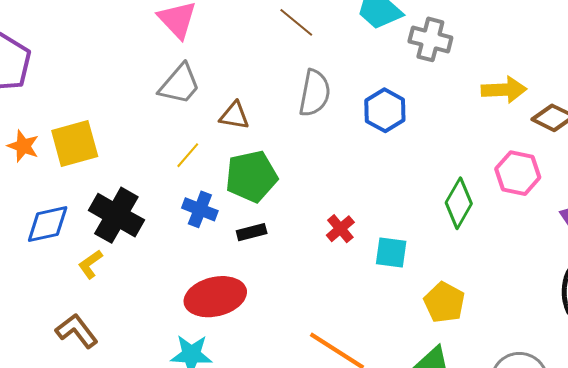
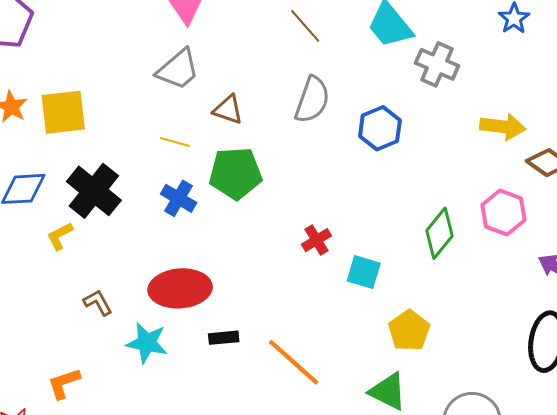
yellow line: (188, 155) -> (175, 142), turned 56
black rectangle: (252, 232) -> (224, 338), moved
brown L-shape: (77, 331) -> (98, 303), moved, size x0.7

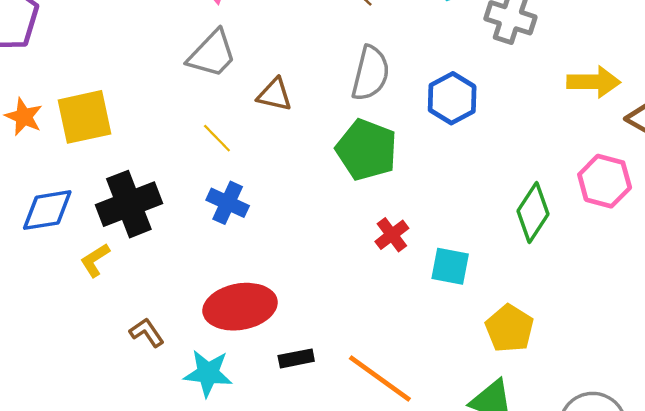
yellow line: (175, 142) -> (217, 138), turned 36
green pentagon: (235, 173) -> (367, 150), moved, turned 30
black cross: (94, 191) -> (129, 204), turned 36

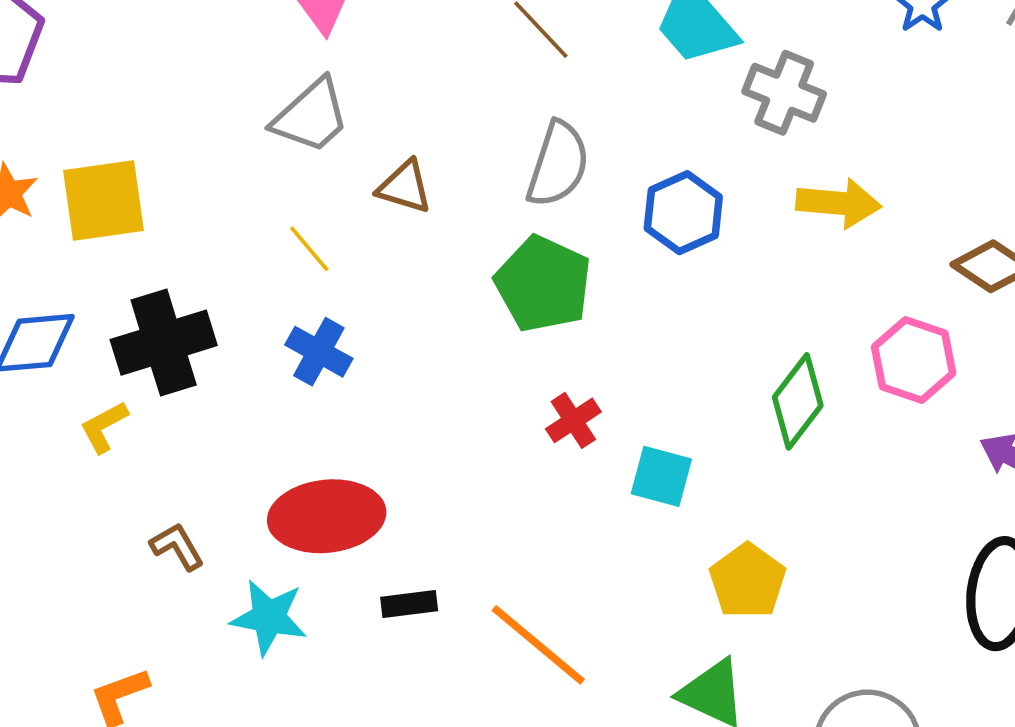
yellow arrow: (594, 82) -> (839, 203), moved

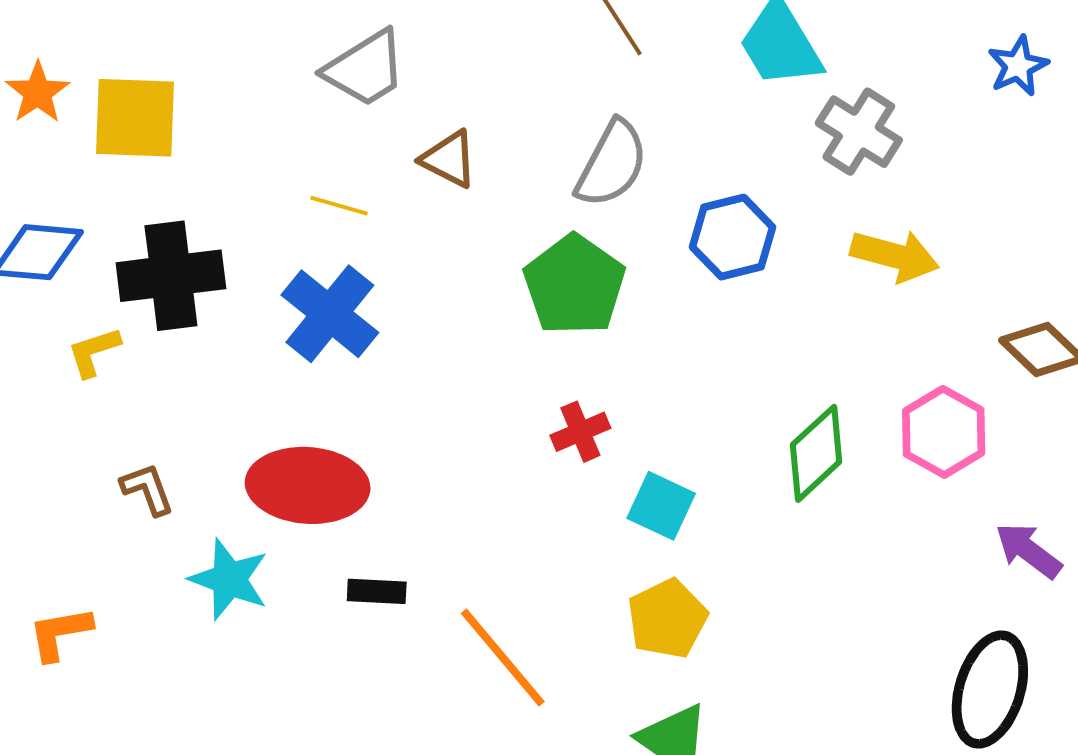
yellow line: (309, 249) -> (339, 206), turned -44
blue cross: (319, 352) -> (330, 314), size x1.4
yellow pentagon: (748, 581) -> (667, 619), moved

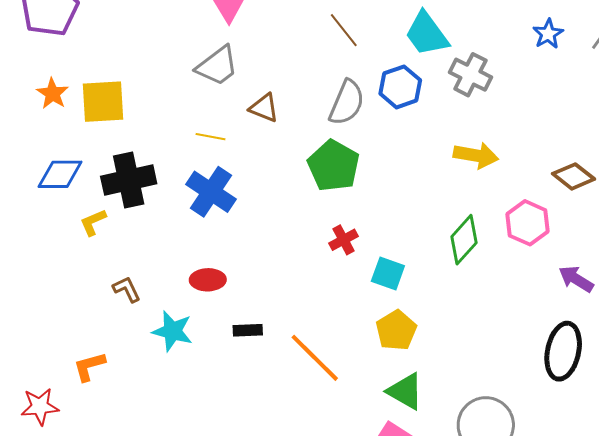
blue hexagon: (732, 237) -> (400, 87), moved
yellow arrow: (895, 256) -> (476, 155), moved
red ellipse: (308, 485) -> (208, 280), size x0.6

